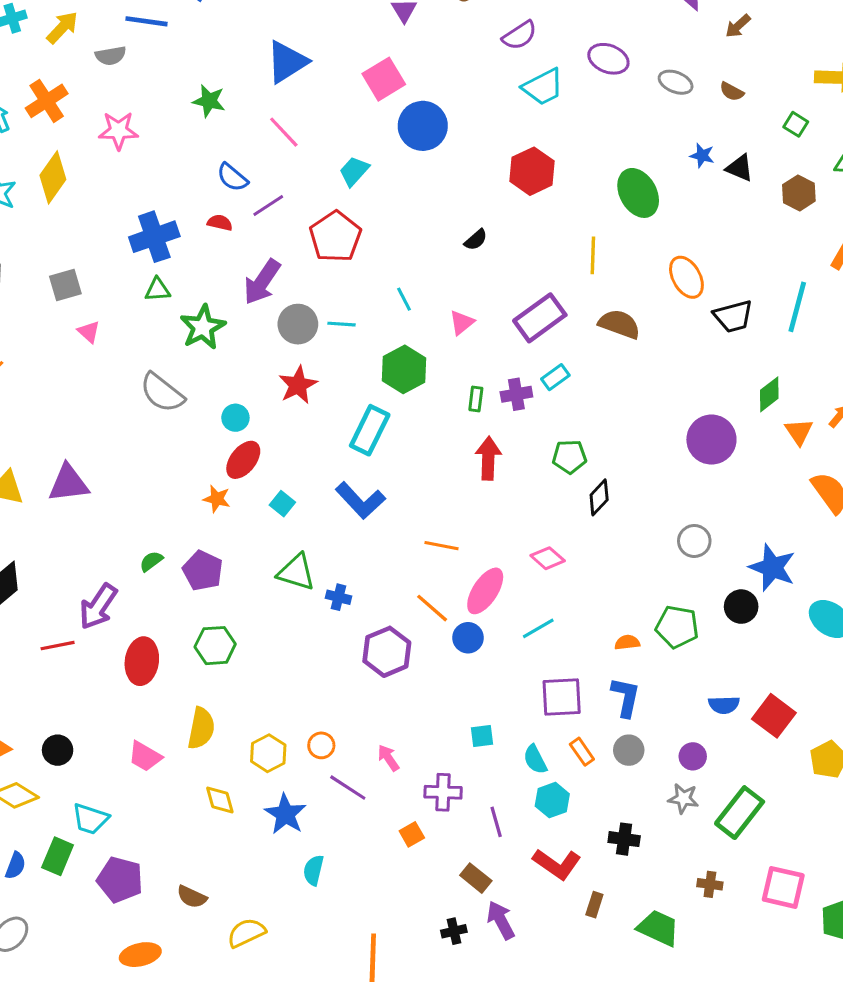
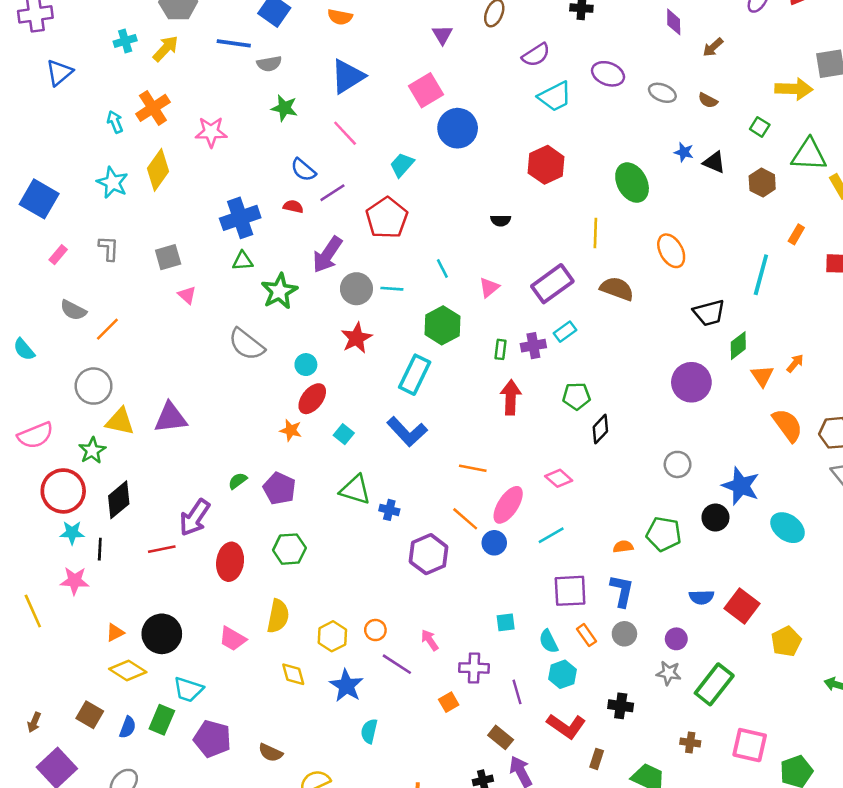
gray semicircle: (111, 56) -> (269, 64), moved
black semicircle: (476, 240) -> (501, 220), turned 42
black trapezoid: (733, 316) -> (709, 313), moved
black circle: (58, 750) -> (162, 634), size x1.6

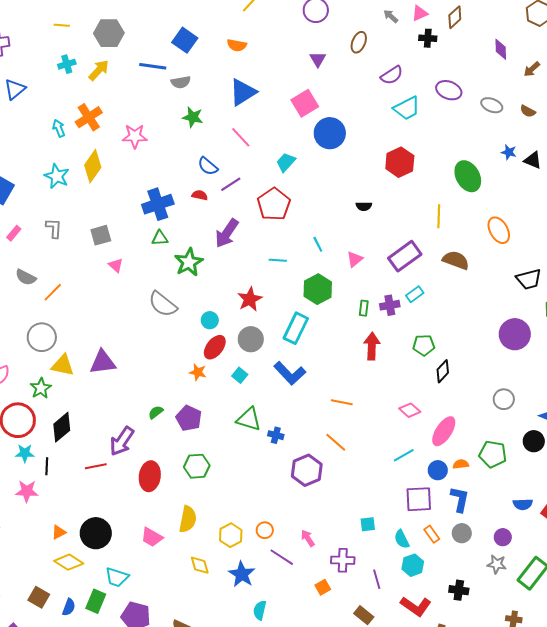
gray circle: (356, 289) -> (251, 339), moved
pink ellipse: (508, 505) -> (444, 431), moved
blue circle: (494, 543) -> (438, 470), moved

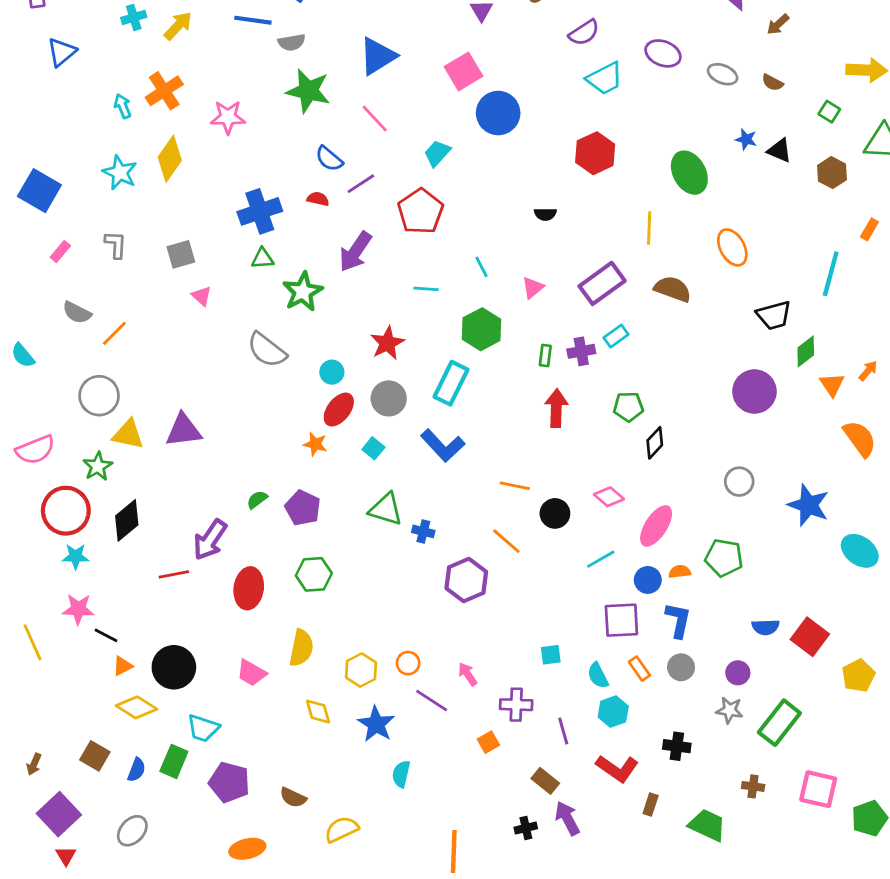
green star: (193, 117) -> (308, 91), size x1.5
black circle: (534, 441) -> (555, 513), moved
black line: (47, 466) -> (106, 635), moved, turned -66

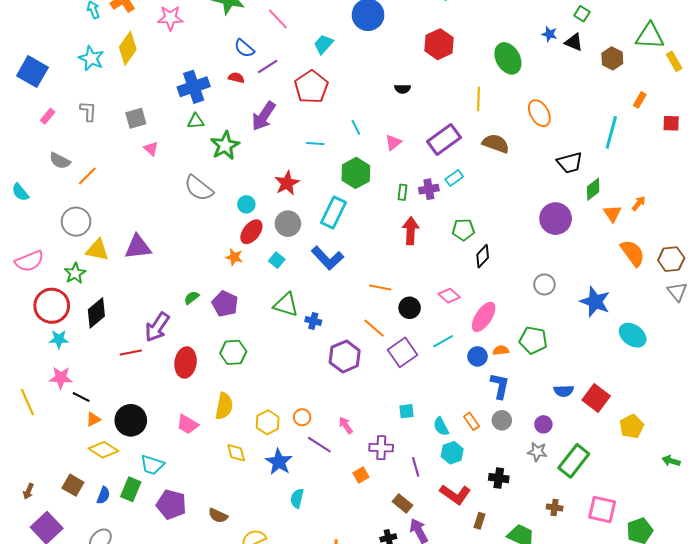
green square: (829, 112) -> (582, 14), moved
purple square: (621, 620) -> (402, 352), moved, turned -32

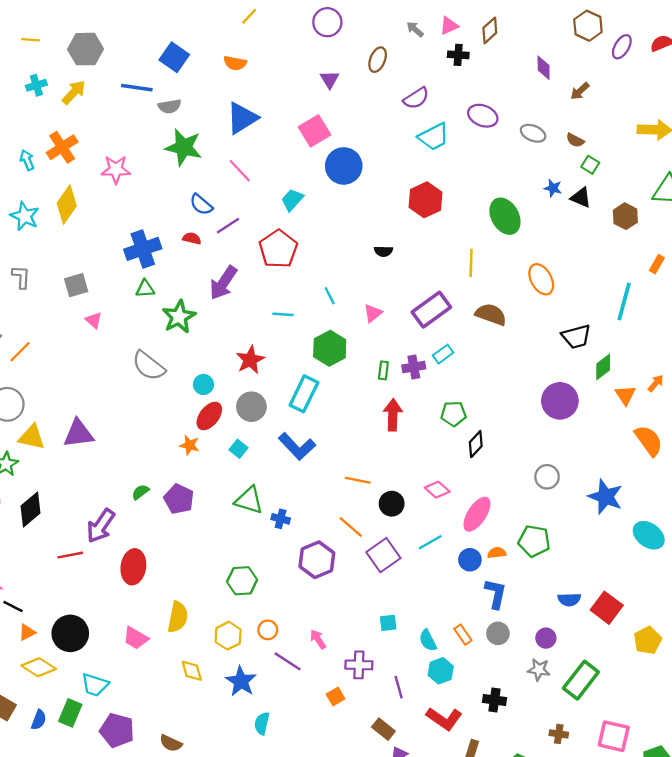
green hexagon: (233, 352) -> (242, 581), moved

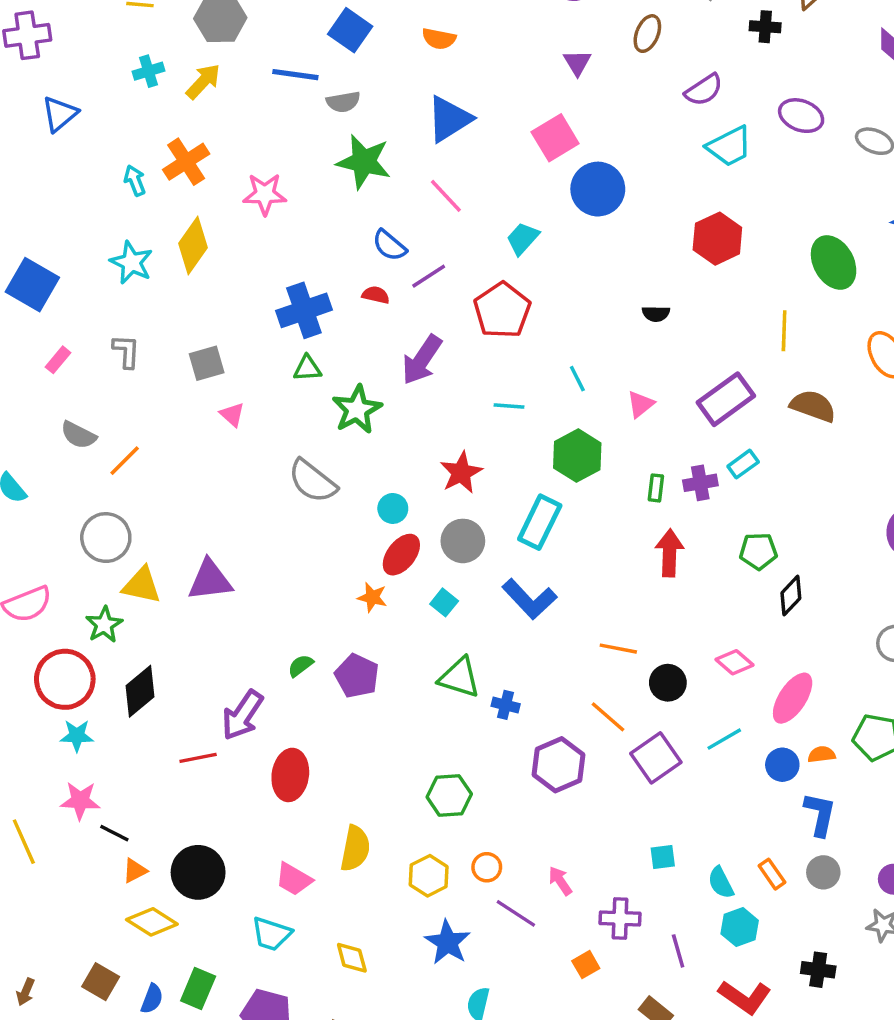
yellow diamond: (192, 671) -> (352, 958), moved
cyan trapezoid: (95, 685) -> (272, 934), moved

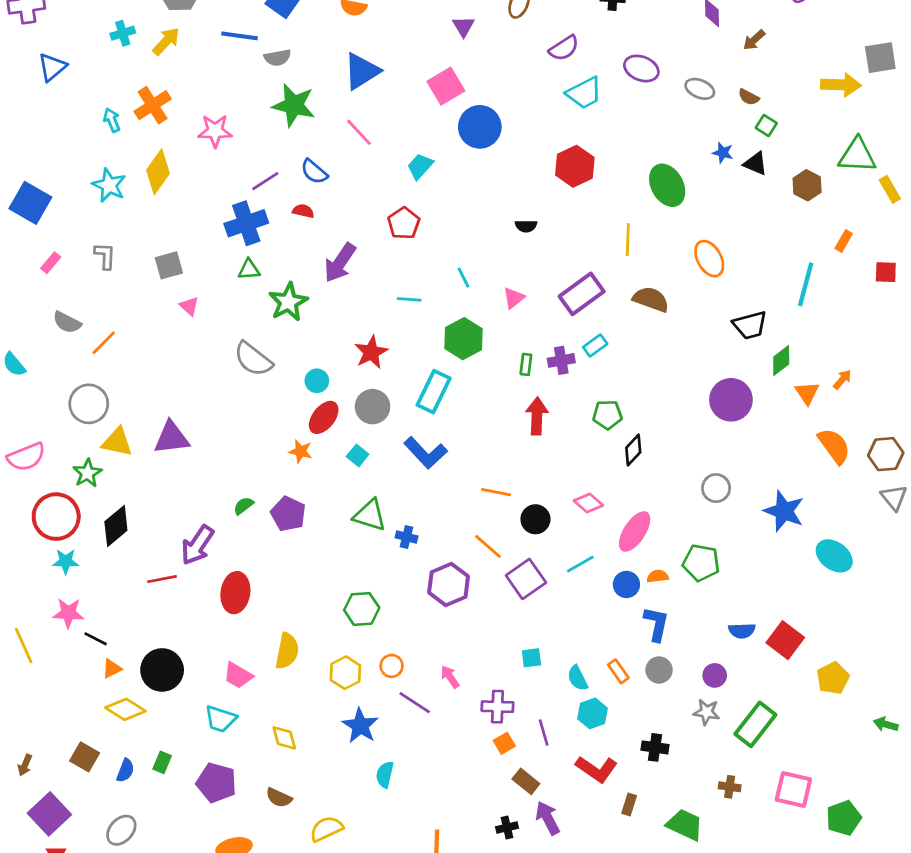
purple line: (429, 276) -> (265, 181), moved
red pentagon: (502, 310) -> (404, 223), size x0.7
orange square: (586, 965) -> (504, 743), moved
green rectangle: (198, 989) -> (162, 762), size x0.7

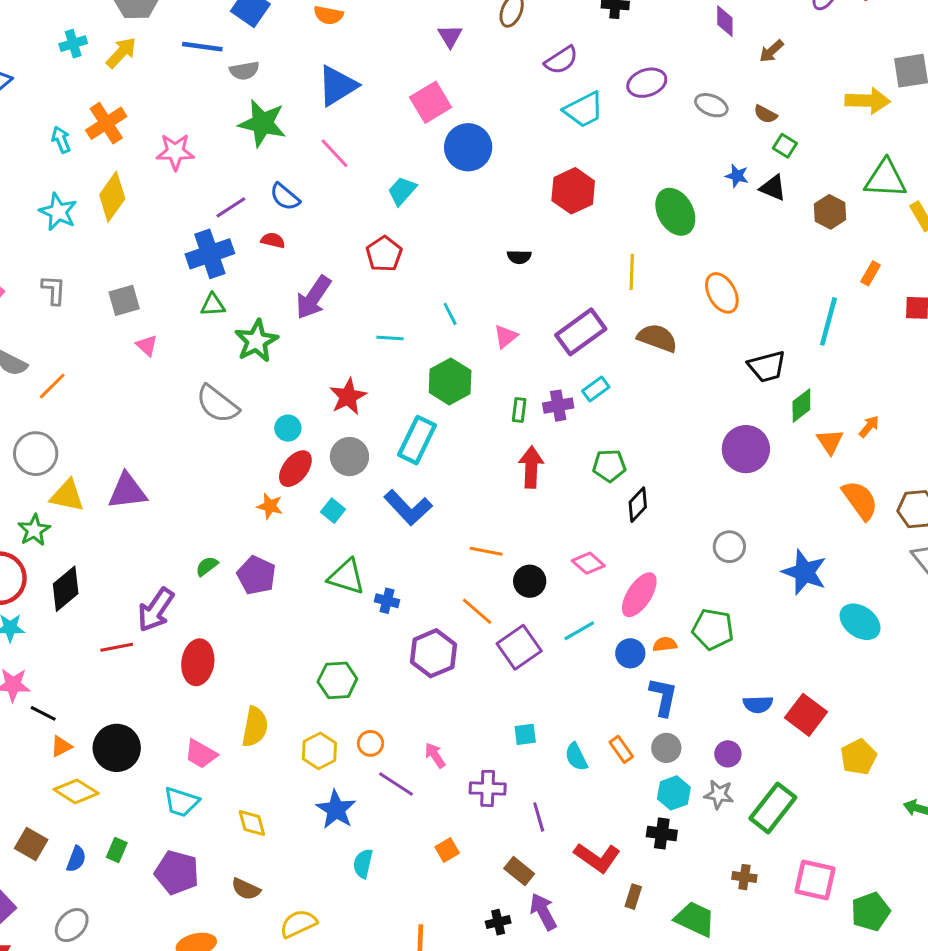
purple ellipse: (641, 68) -> (647, 83), turned -40
cyan hexagon: (592, 713) -> (674, 793), moved
orange square: (504, 743) -> (447, 850), moved

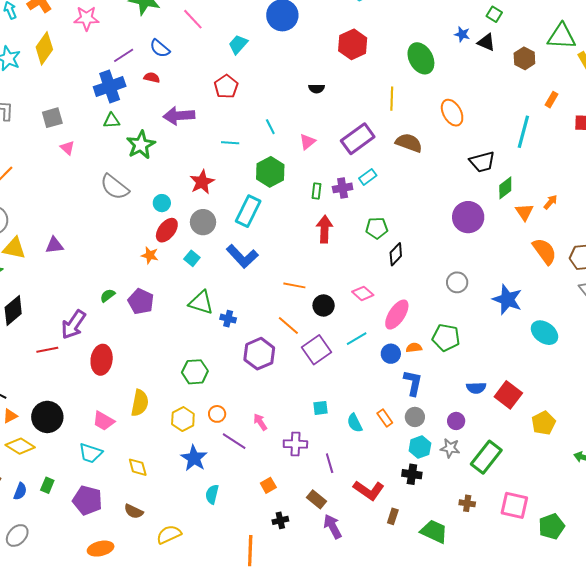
purple arrow: (313, 297) -> (179, 116), turned 52
purple triangle: (127, 491) -> (54, 245), size x0.7
black cross: (498, 922) -> (280, 520), moved

